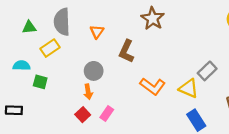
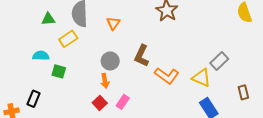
brown L-shape: (126, 51) -> (142, 56), moved
black rectangle: (14, 110) -> (34, 99), turned -70

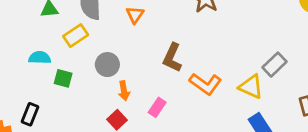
gray circle: (110, 61) -> (107, 65), moved
pink rectangle: (123, 102) -> (157, 107), moved

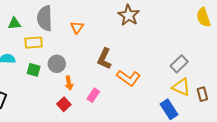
yellow rectangle: (76, 36) -> (34, 43), turned 30
green square: (63, 78) -> (34, 70), moved
yellow triangle: (251, 87) -> (181, 87), moved

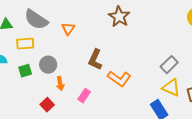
gray semicircle: (45, 18) -> (36, 20), turned -55
green square: (34, 70) -> (25, 71), turned -32
red square: (64, 104) -> (47, 105), moved

